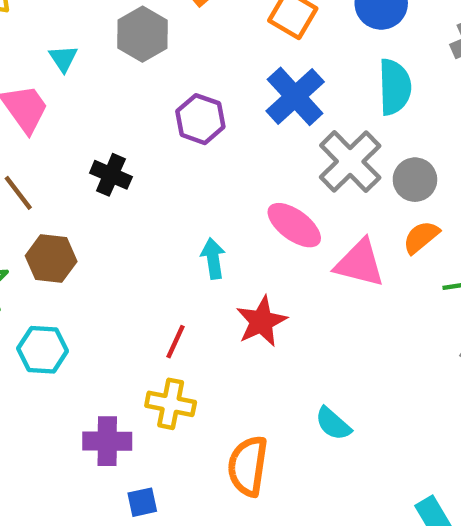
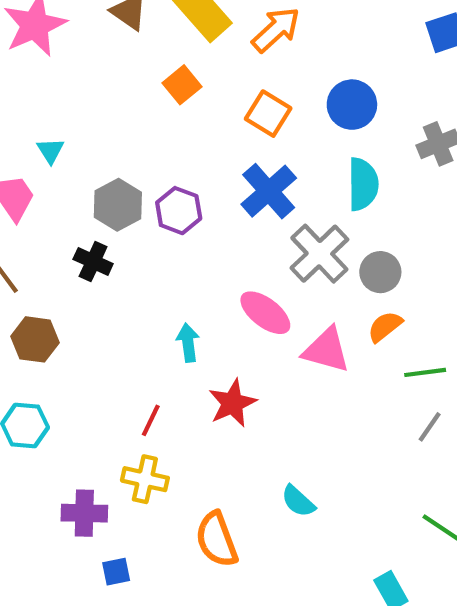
gray hexagon: (142, 34) -> (118, 205), moved
orange semicircle: (248, 466) -> (217, 539), turned -30

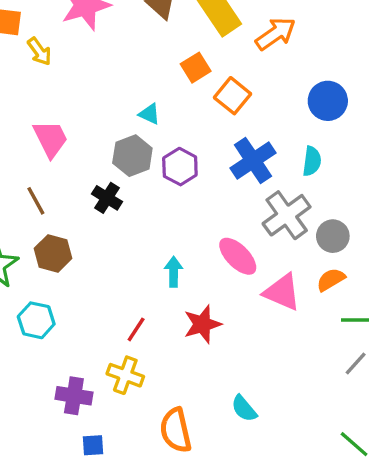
orange square: (268, 114) -> (232, 96), moved
cyan triangle: (50, 151) -> (149, 114), moved, turned -40
cyan semicircle: (363, 184) -> (312, 161), moved, size x0.7

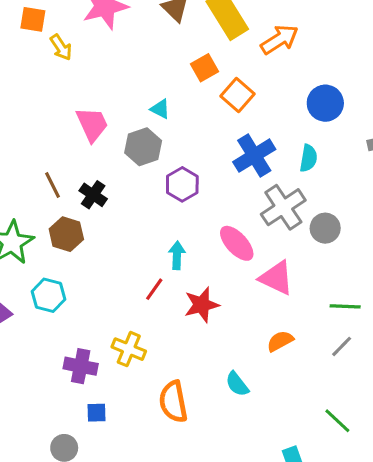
pink trapezoid: (50, 139) -> (92, 124), moved
purple hexagon: (180, 167) -> (182, 184), moved
black cross: (107, 198) -> (93, 195), moved
orange semicircle: (331, 280) -> (280, 341), moved
red line: (136, 329) -> (154, 289), moved

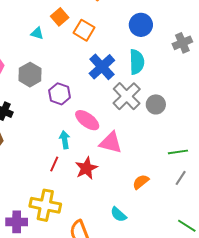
cyan triangle: (160, 109) -> (37, 33), moved
cyan semicircle: (308, 158) -> (137, 62), size x1.4
pink ellipse: (237, 243) -> (87, 120), moved
pink triangle: (276, 278) -> (111, 143), moved
yellow cross: (129, 349) -> (45, 205), size x1.4

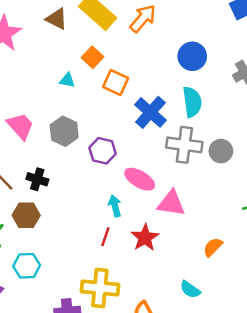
orange square: (84, 30) -> (116, 83), moved
gray cross: (127, 96) -> (184, 145), turned -32

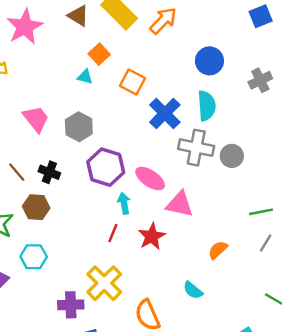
orange square: (93, 57) -> (99, 54), moved
purple hexagon: (103, 151) -> (106, 167), moved, size x1.4
yellow cross: (100, 288) -> (104, 283), turned 36

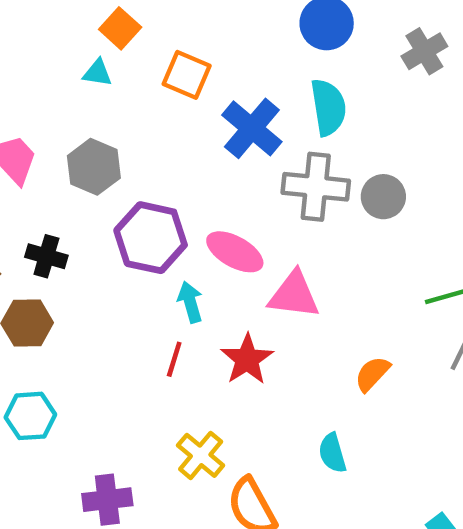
yellow cross: (104, 283) -> (201, 455), moved, size x0.7
cyan semicircle: (193, 290) -> (332, 453), turned 40

